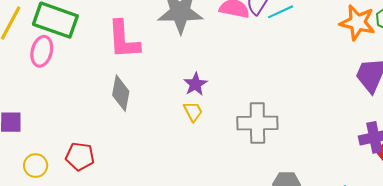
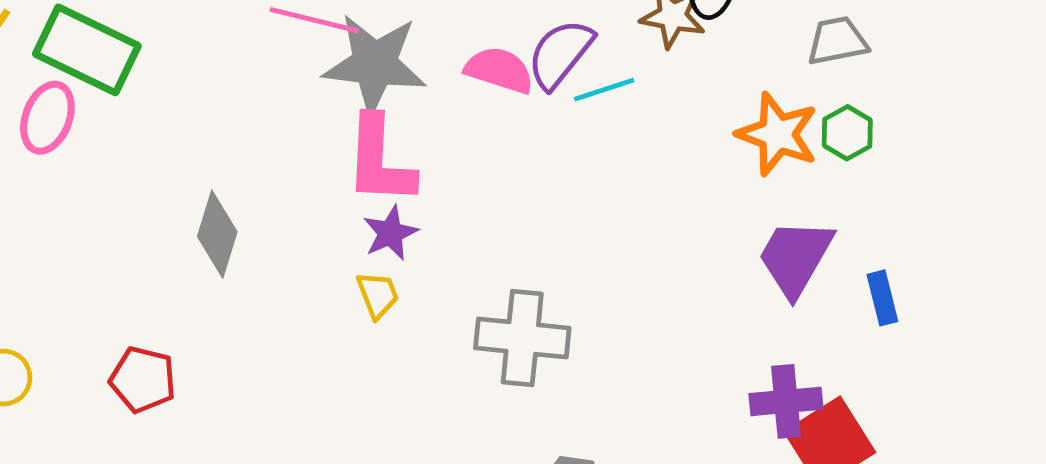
pink L-shape: (124, 40) -> (380, 160), moved
red pentagon: (80, 156) -> (143, 380), moved

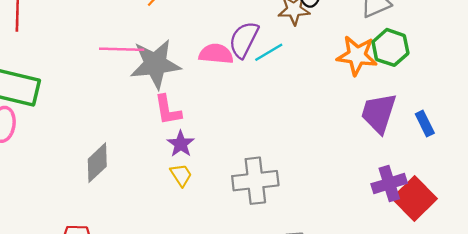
green hexagon: (847, 133) -> (390, 47), size x1.4
pink L-shape: (380, 160) -> (168, 110), size x0.7
gray diamond: (217, 234) -> (97, 163), turned 42

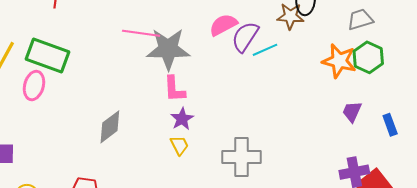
pink semicircle: (216, 54) -> (223, 25), moved, turned -40
purple trapezoid: (379, 113) -> (352, 112), size x0.6

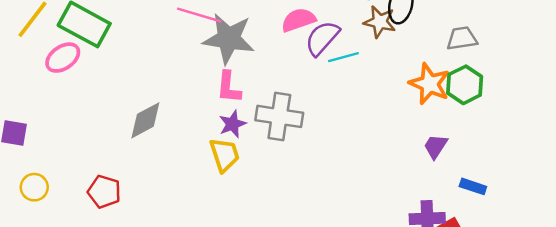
pink ellipse: (34, 86) -> (63, 58), turned 32
blue rectangle: (390, 125) -> (473, 186), moved, turned -60
yellow trapezoid: (179, 145) -> (225, 155), size x1.4
gray cross: (242, 157) -> (279, 116), moved

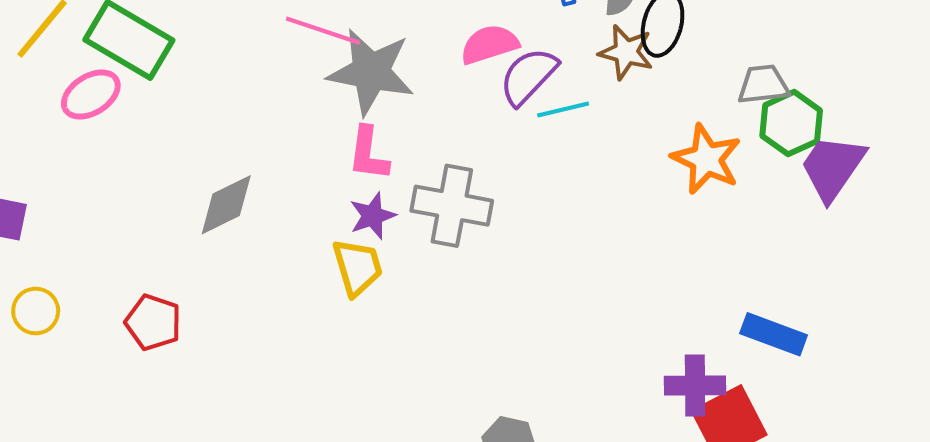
green hexagon: (465, 85) -> (791, 123), moved
purple trapezoid: (436, 146) -> (832, 168), moved, size x1.6
blue rectangle: (473, 186) -> (774, 334), size x1.4

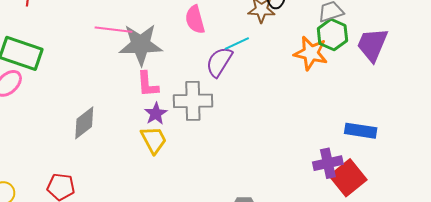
pink semicircle: (489, 44) -> (195, 20), turned -76
purple semicircle: (528, 76) -> (219, 62), moved
green hexagon: (791, 123) -> (332, 35), moved

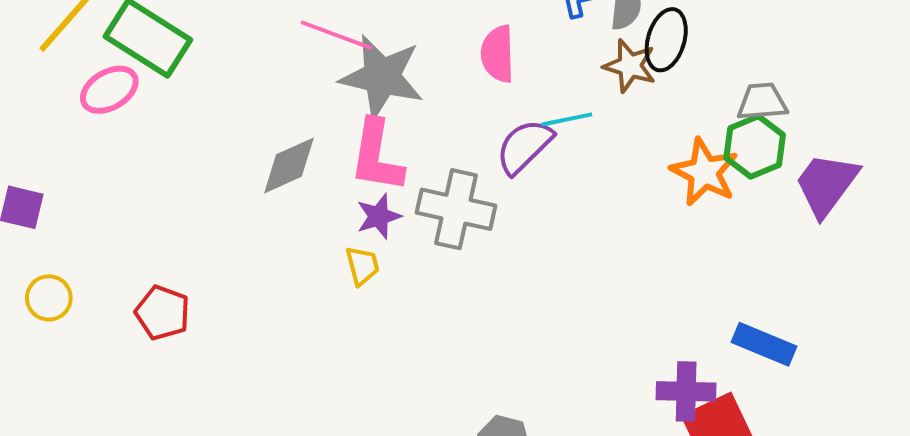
pink L-shape: (148, 84) -> (377, 156), size x1.4
gray diamond: (84, 123) -> (289, 166), moved
yellow trapezoid: (154, 140) -> (362, 266), size x0.7

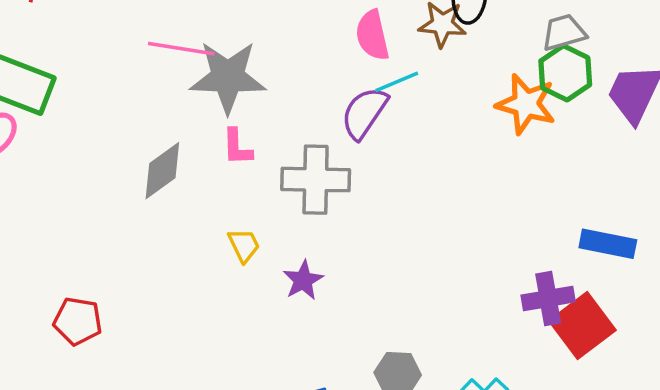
pink semicircle: (498, 54) -> (372, 35), moved
pink L-shape: (377, 156) -> (237, 147), size x0.6
purple star: (379, 216) -> (303, 280), moved

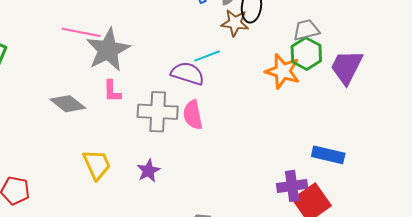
pink semicircle: (372, 35) -> (193, 115), moved
gray star: (228, 77) -> (108, 50), turned -30
purple semicircle: (364, 113) -> (188, 73), turned 72
gray diamond: (162, 171) -> (68, 104), turned 72
yellow trapezoid: (244, 245) -> (97, 165), moved, size x1.5

